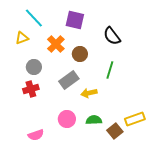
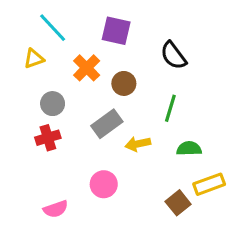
green semicircle: (94, 120) -> (189, 149), moved

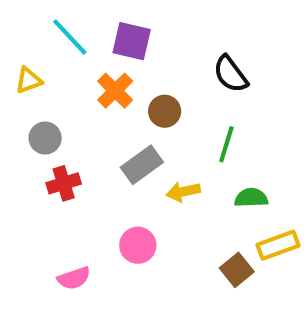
purple square: (116, 31) -> (132, 41), moved
yellow triangle: (34, 59) -> (29, 80), moved
gray circle: (53, 104) -> (45, 138), moved

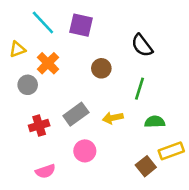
orange cross: (115, 91) -> (48, 63), moved
gray rectangle: (142, 165) -> (76, 114), moved
red cross: (64, 183) -> (39, 125), moved

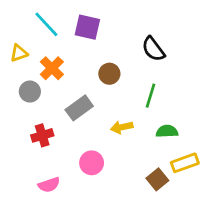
gray rectangle: (76, 114) -> (79, 108), moved

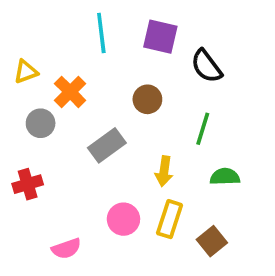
cyan line: (46, 24) -> (101, 33), moved, turned 36
purple square: (87, 27) -> (160, 37), moved
yellow arrow: (122, 127) -> (164, 171), turned -70
red cross: (42, 135) -> (28, 184), moved
yellow rectangle: (185, 163) -> (170, 219), moved, turned -52

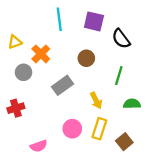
yellow arrow: (164, 171) -> (96, 101), turned -35

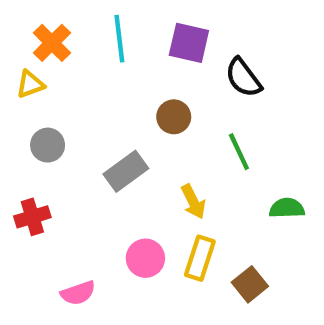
orange cross: (41, 54) -> (52, 43), moved
green line: (119, 76) -> (239, 152), turned -42
green semicircle: (132, 104) -> (287, 208), moved

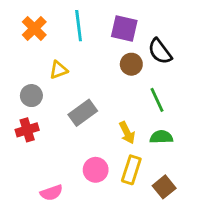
yellow triangle: (30, 84) -> (59, 70), moved
brown circle: (174, 117) -> (131, 64), moved
green semicircle: (287, 208) -> (161, 137), moved
red cross: (32, 217) -> (27, 130), moved

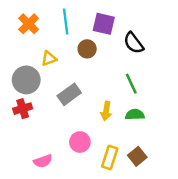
brown circle: (131, 64) -> (87, 49), moved
gray circle: (31, 96) -> (26, 80), size x1.5
yellow arrow: (127, 133) -> (106, 111), turned 36
yellow rectangle: (131, 170) -> (110, 158), moved

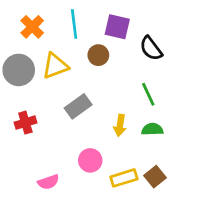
yellow triangle: (49, 58) -> (55, 66), size x1.5
gray circle: (26, 80) -> (19, 70), moved
yellow rectangle: (110, 158) -> (124, 178), turned 55

